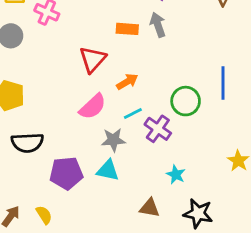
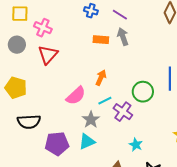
red triangle: (93, 59) -> (48, 55), moved
orange arrow: (127, 82) -> (101, 78), turned -35
gray star: (113, 140) -> (91, 120), turned -30
cyan triangle: (108, 170) -> (87, 142), turned -36

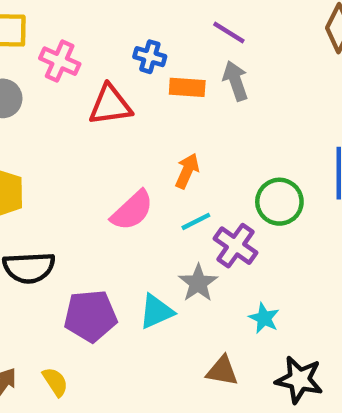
blue cross: (91, 11) -> (150, 57), moved
red triangle: (48, 55) -> (110, 105), moved, turned 40
gray star: (91, 120) -> (198, 283), moved

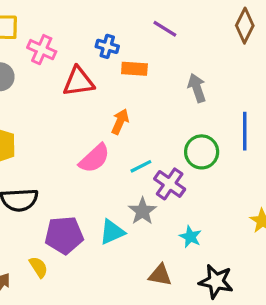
gray arrow: (235, 81) -> (197, 88), moved
orange arrow: (187, 171) -> (120, 122), moved
yellow semicircle: (55, 382) -> (38, 267), moved

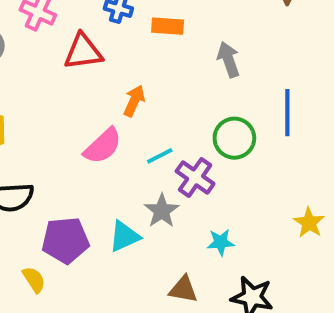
orange rectangle: (134, 69) -> (168, 26), moved
cyan star: (190, 237) -> (221, 242), turned -30

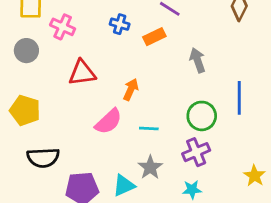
orange rectangle: (168, 26) -> (154, 37), turned -30
red triangle: (83, 52) -> (82, 73), moved
cyan line: (160, 156) -> (149, 128), turned 30
purple cross: (195, 177) -> (196, 152), moved, turned 32

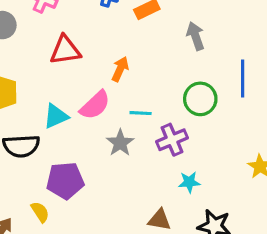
purple cross: (196, 152) -> (172, 140), moved
gray star: (150, 167) -> (120, 143), moved
cyan triangle: (124, 185) -> (56, 116), moved

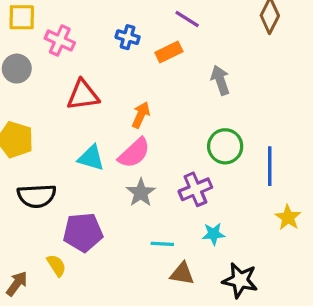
blue line: (243, 78) -> (270, 166), moved
pink semicircle: (95, 105) -> (134, 153), moved
cyan line: (141, 113) -> (162, 244), moved
cyan triangle: (56, 116) -> (91, 158), moved, turned 40

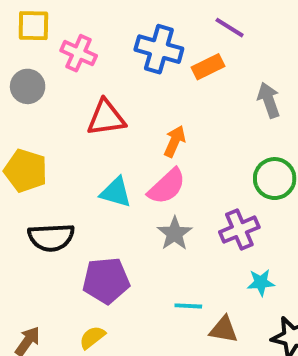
blue cross: (128, 37) -> (159, 49), size x1.6
cyan line: (162, 244) -> (188, 306), moved
yellow semicircle: (56, 265) -> (92, 337), moved, turned -95

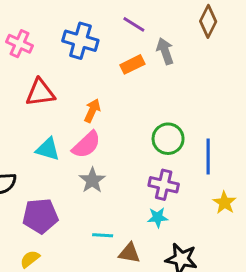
orange rectangle: (208, 67) -> (132, 64), moved
gray arrow: (269, 100) -> (165, 51), moved
purple cross: (239, 230) -> (164, 185), moved, turned 36

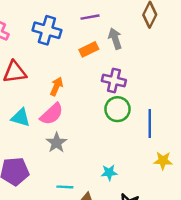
purple line: (134, 24) -> (90, 17), turned -42
purple cross: (164, 185) -> (114, 80), moved
yellow star: (224, 203) -> (163, 161), turned -30

